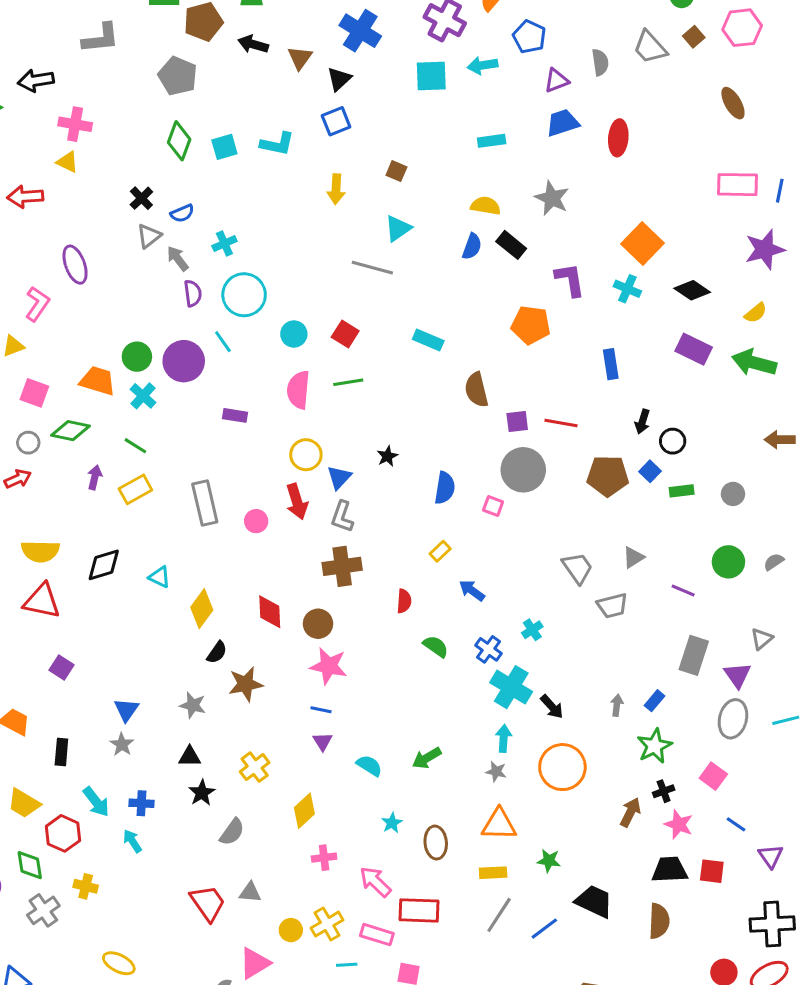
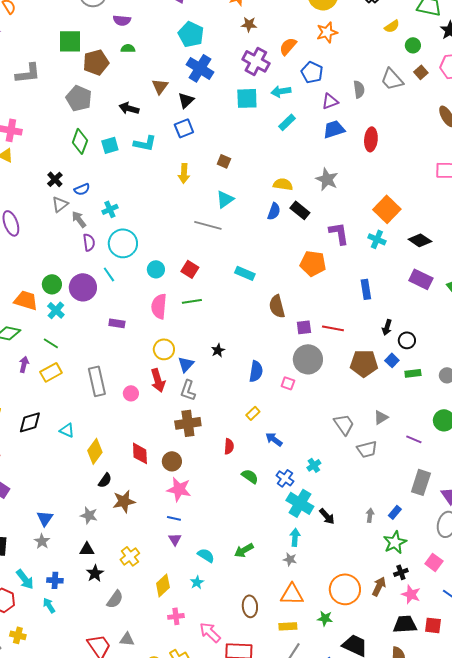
black arrow: (253, 44) -> (129, 108), moved
cyan rectangle: (492, 141) -> (287, 122), moved, turned -36
orange circle: (562, 767) -> (345, 589), moved
cyan star: (392, 823) -> (197, 582), moved

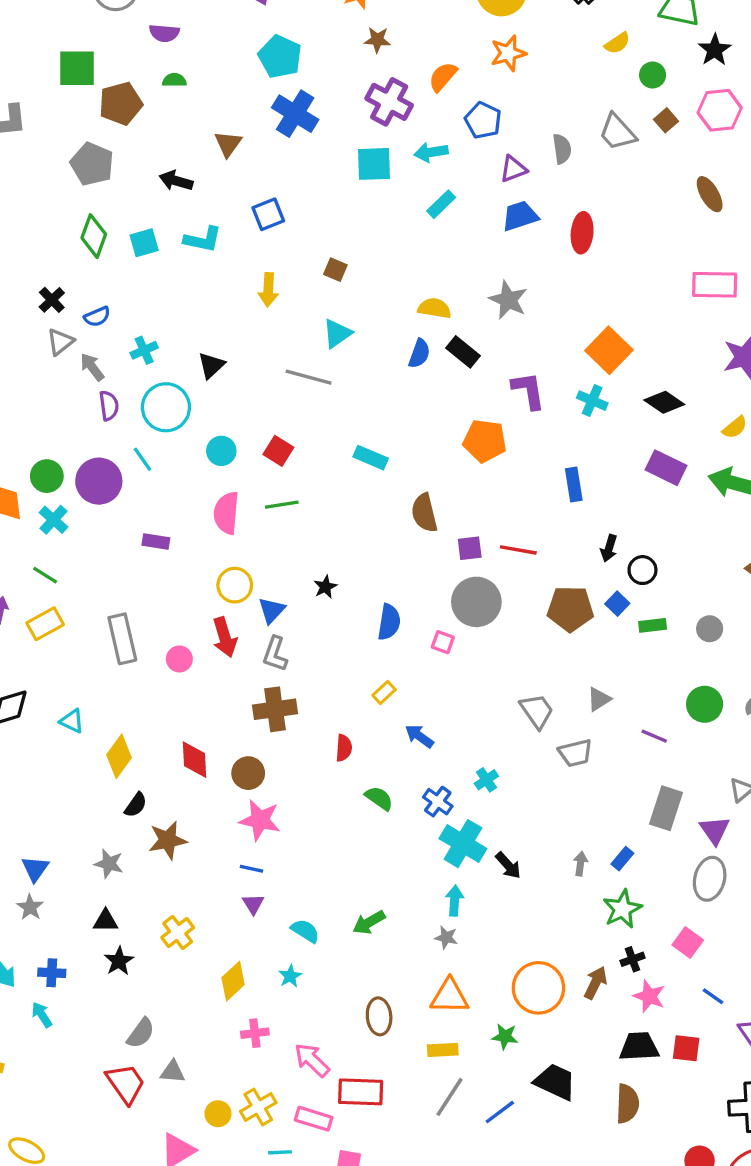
black triangle: (186, 100) -> (211, 365), moved
gray semicircle: (115, 599) -> (141, 1033), moved

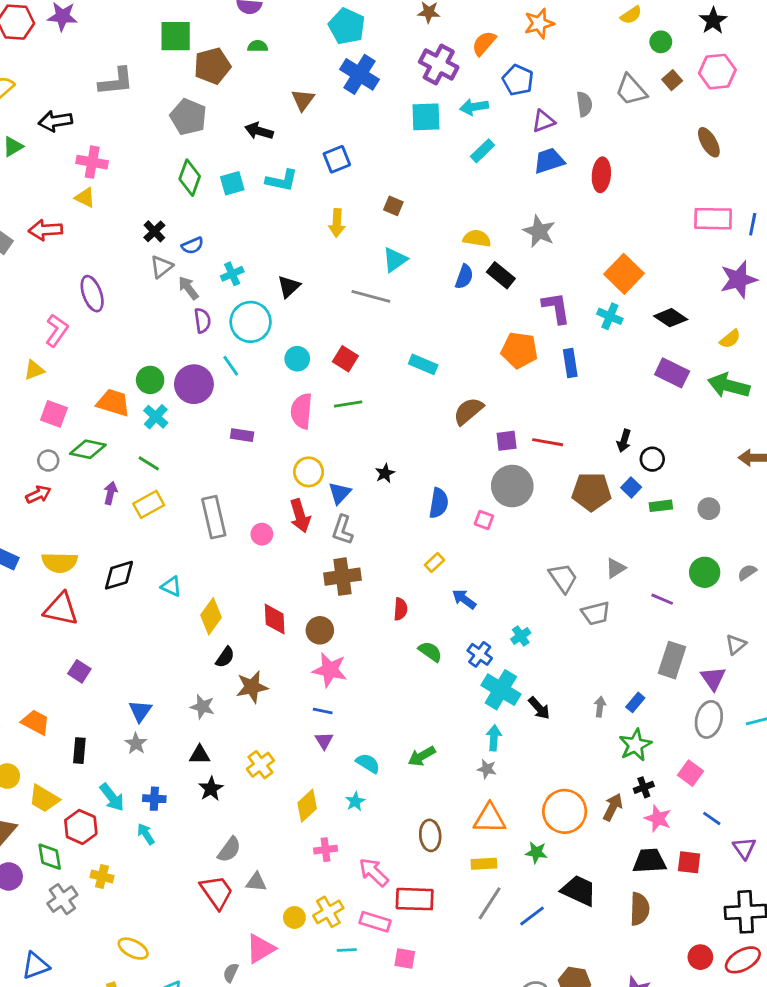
blue rectangle: (574, 484) -> (570, 363), moved
brown semicircle: (424, 513) -> (468, 411), turned 64

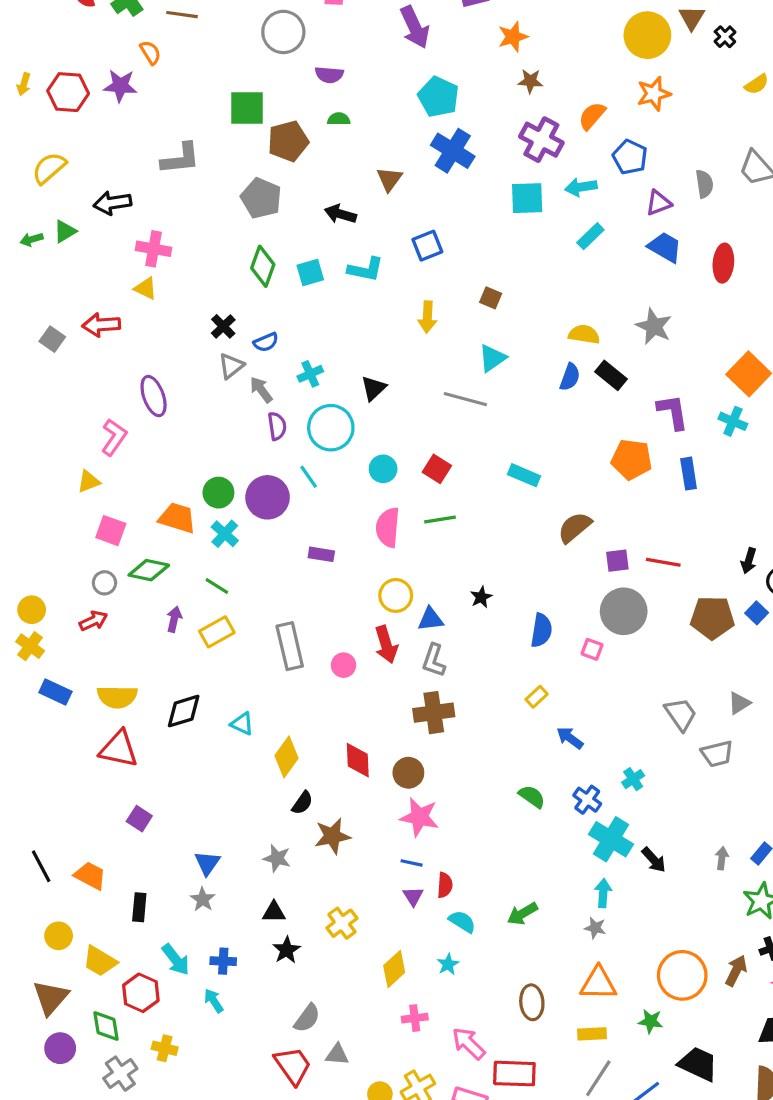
blue trapezoid: (549, 161) -> (665, 247), turned 48
blue triangle: (340, 493) -> (431, 619), turned 40
red semicircle: (400, 609) -> (445, 885), moved

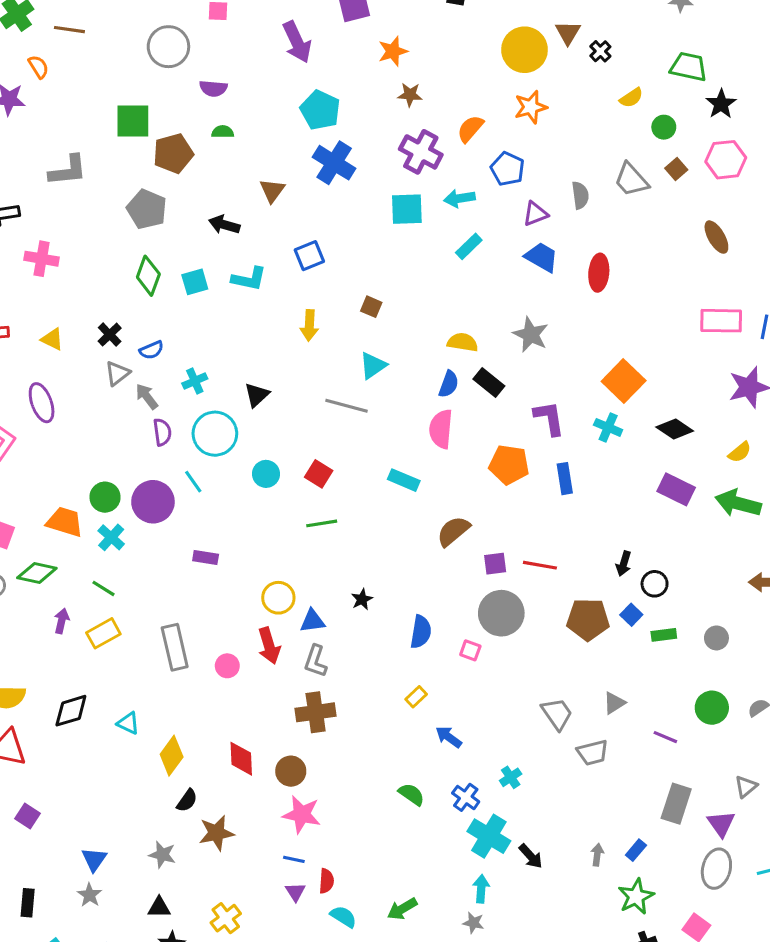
yellow triangle: (146, 288) -> (52, 339), moved
pink semicircle: (388, 527) -> (441, 429), moved

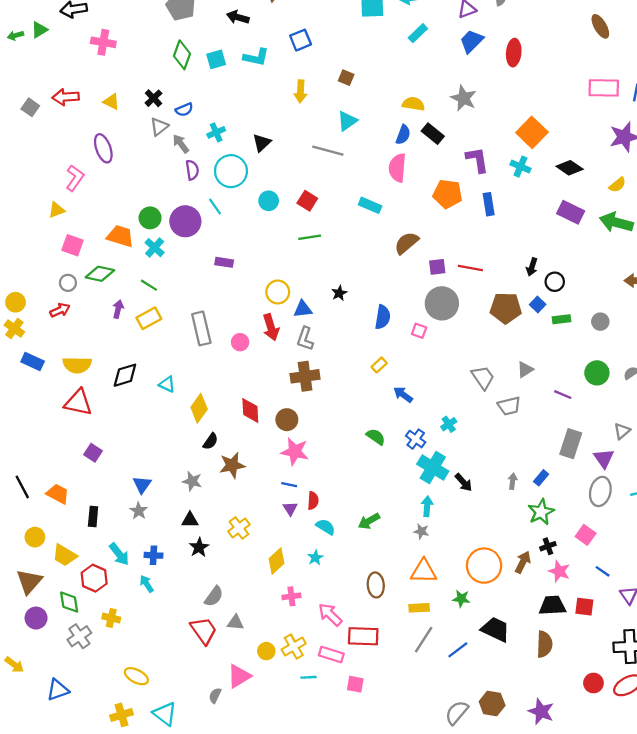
blue trapezoid: (542, 257) -> (472, 41), turned -75

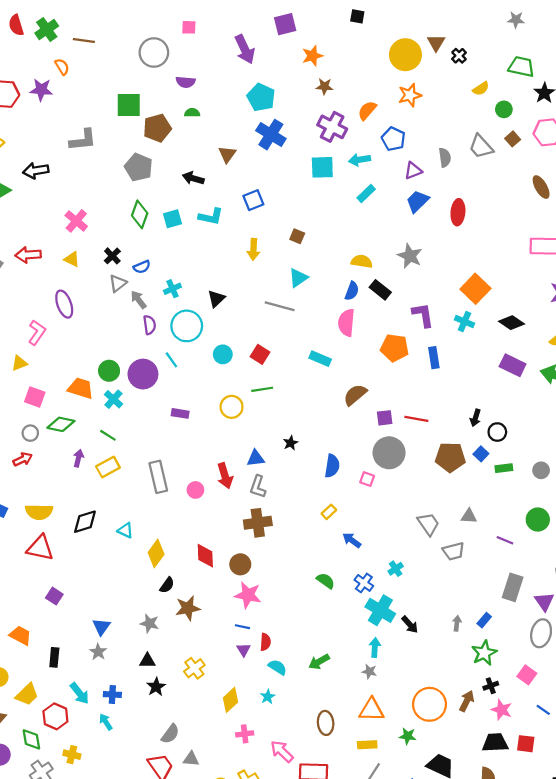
pink cross: (103, 42) -> (76, 221), moved, turned 30
yellow circle: (278, 292) -> (232, 407), moved
gray triangle: (525, 369) -> (469, 516), turned 35
yellow trapezoid: (65, 555) -> (27, 695), turned -75

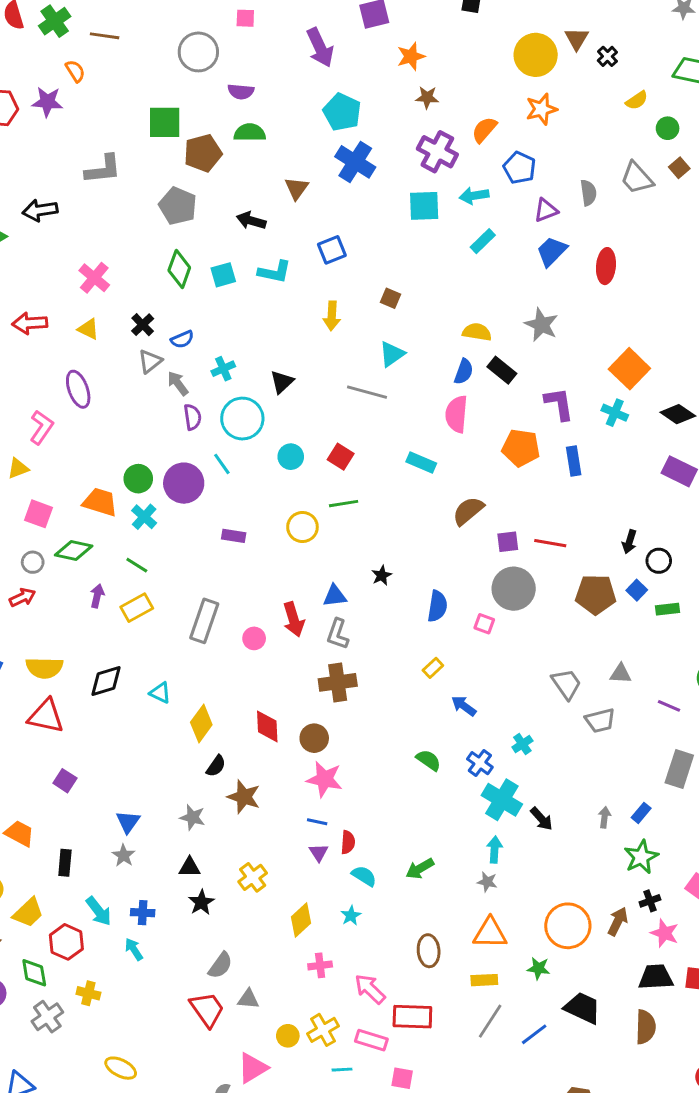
green semicircle: (192, 113) -> (250, 133), size x1.5
gray rectangle: (158, 477) -> (204, 621), turned 32
brown star: (188, 608) -> (244, 797), turned 30

